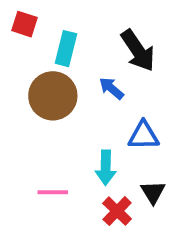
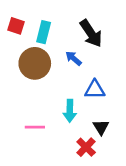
red square: (24, 24) -> (16, 26), moved
red cross: (117, 211) -> (86, 147), moved

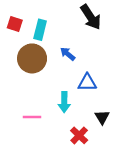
black arrow: (91, 33) -> (91, 17), moved
black triangle: (101, 127) -> (102, 117), moved

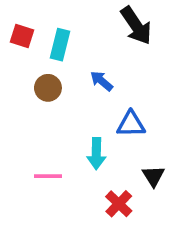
brown circle: (32, 58) -> (48, 88), size x0.6

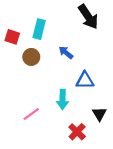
red square: (22, 36) -> (12, 37), moved
pink line: (48, 176) -> (31, 114), turned -36

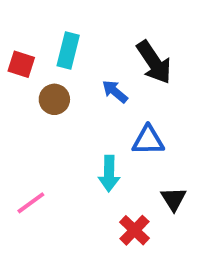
black arrow: (88, 17) -> (154, 62), moved
pink line: (31, 114) -> (31, 203), moved

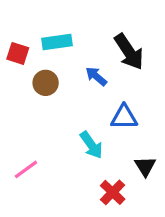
cyan rectangle: (68, 51) -> (57, 42), turned 68
cyan arrow: (109, 174) -> (91, 145), turned -36

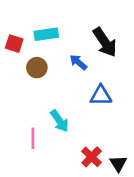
cyan arrow: (91, 145) -> (60, 121), moved
black triangle: (145, 166) -> (118, 164), moved
pink line: (26, 169) -> (33, 138), moved, turned -54

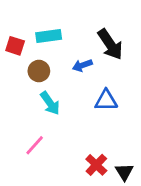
blue arrow: (78, 62) -> (82, 65), turned -60
cyan arrow: (60, 121) -> (50, 103), moved
pink line: (33, 138) -> (35, 145), turned 42

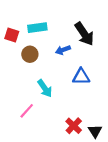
cyan arrow: (50, 103) -> (45, 88), moved

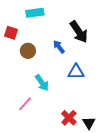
cyan rectangle: (37, 28) -> (35, 13), moved
blue arrow: (63, 50) -> (59, 47), turned 72

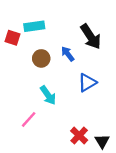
cyan rectangle: (35, 13) -> (34, 26), moved
brown circle: (28, 51) -> (41, 58), moved
blue triangle: (76, 72) -> (87, 83), turned -30

